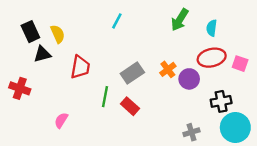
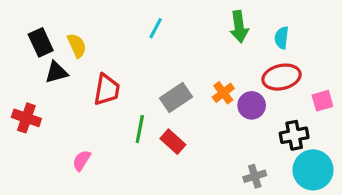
green arrow: (180, 20) -> (239, 27), turned -40
pink square: (240, 64) -> (322, 101), moved, turned -35

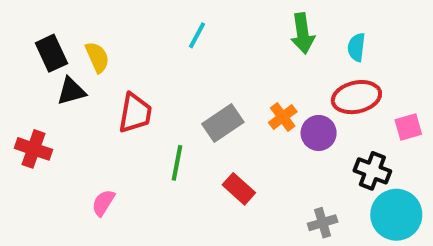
black cross: (294, 135) -> (372, 171), turned 32
red rectangle: (173, 142) -> (239, 189), moved

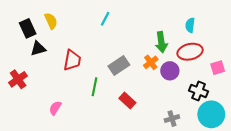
green arrow: (303, 33) -> (161, 42), moved
yellow semicircle: (97, 57) -> (51, 21), moved
red cross: (33, 149) -> (18, 79), turned 36

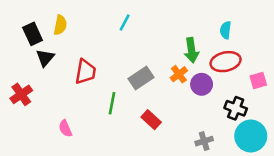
yellow semicircle: (51, 21) -> (60, 25), turned 35
black triangle: (38, 49) -> (45, 58), turned -35
pink semicircle: (55, 108) -> (65, 128), turned -56

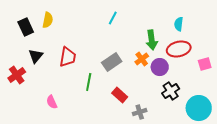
cyan line: (125, 23) -> (113, 18), moved
black triangle: (45, 58) -> (36, 56), moved
black cross: (236, 108) -> (171, 91), moved, turned 36
gray cross: (204, 141) -> (140, 112), moved

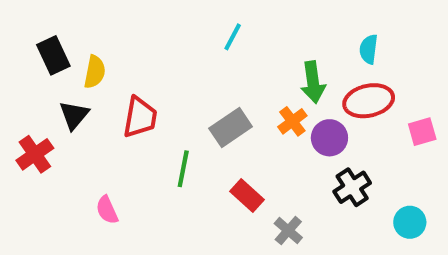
yellow semicircle: (48, 20) -> (95, 72), moved
cyan circle: (199, 108) -> (410, 222), size x0.6
gray cross: (140, 112) -> (288, 231), turned -32

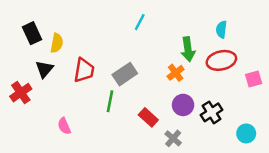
gray rectangle: (231, 128) -> (125, 74), moved
purple circle: (329, 138) -> (183, 105), moved

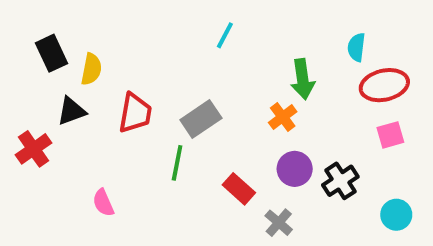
red ellipse: (221, 60) -> (384, 85), moved
black triangle: (44, 69) -> (71, 111), turned 30
pink square: (254, 79) -> (390, 135), moved

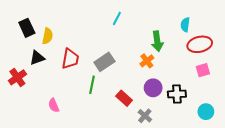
black cross: (340, 181) -> (177, 94), turned 30

